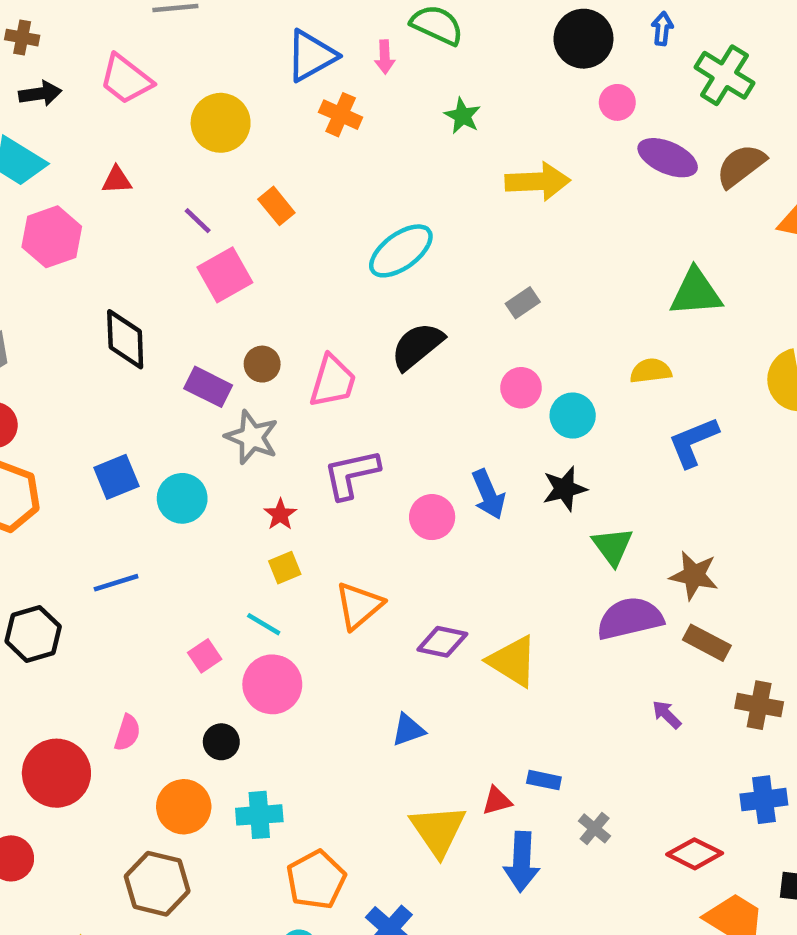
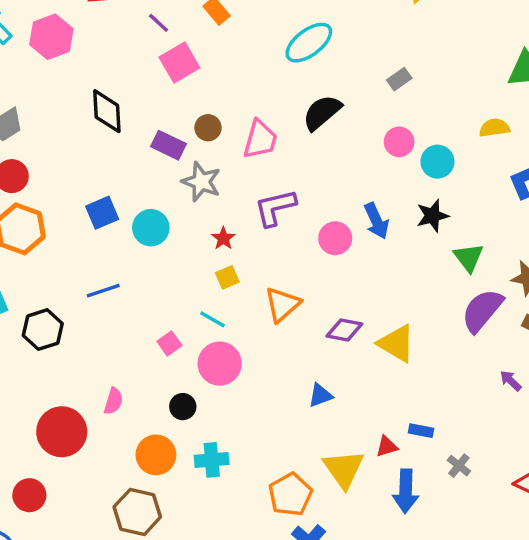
purple semicircle: (630, 618) -> (482, 310), turned -36
orange pentagon: (316, 880) -> (290, 494), moved

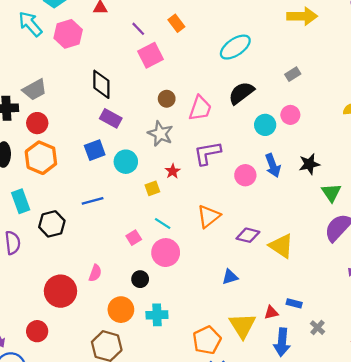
purple rectangle: (169, 145) -> (111, 118), moved
cyan circle: (437, 162) -> (265, 125), moved
yellow square: (227, 277) -> (152, 188), moved

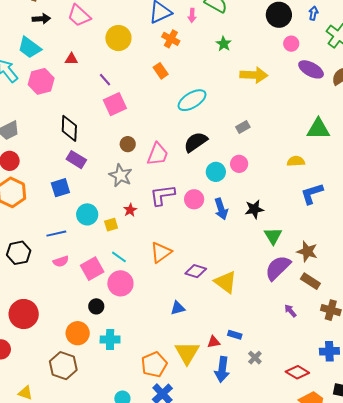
orange rectangle: (176, 23) -> (161, 71), moved
cyan circle: (126, 162) -> (87, 214), moved
pink circle: (245, 175) -> (194, 199), moved
pink square: (134, 238) -> (92, 269), size x1.6
pink semicircle: (95, 273) -> (61, 261), moved, turned 49

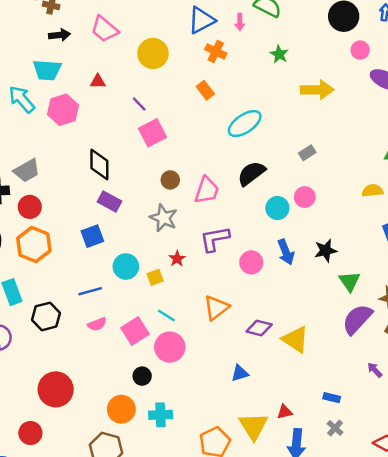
cyan trapezoid: (29, 47) -> (47, 70), turned -30
pink circle: (194, 199) -> (251, 262), moved
blue rectangle: (235, 335) -> (332, 398), moved

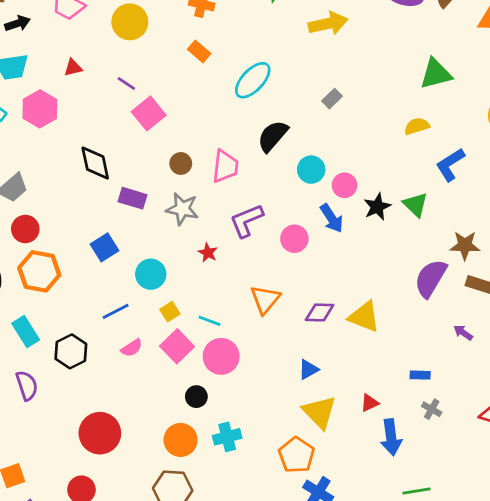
pink circle: (305, 197) -> (345, 185), moved
purple rectangle: (110, 201) -> (132, 198), moved
yellow square: (155, 277) -> (170, 312), moved
green triangle: (350, 281) -> (415, 205), moved
yellow triangle: (253, 426) -> (319, 412), moved

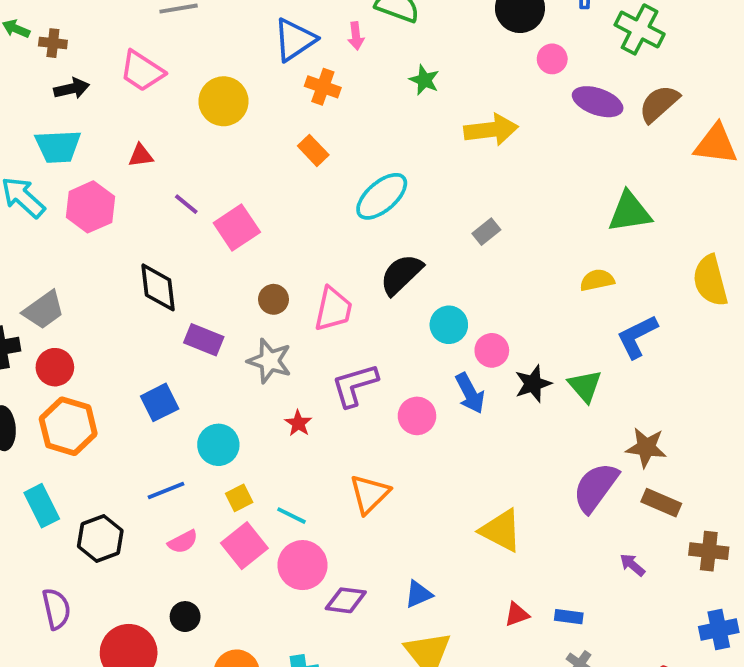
purple line: (126, 84) -> (186, 204), moved
purple diamond: (320, 312) -> (346, 600), moved
purple semicircle: (27, 386) -> (56, 609), moved
black circle: (196, 397) -> (185, 617), moved
red triangle: (370, 403) -> (517, 614), moved

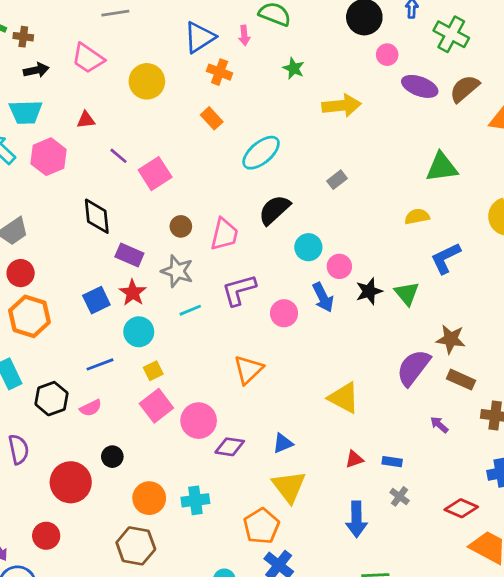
red star: (298, 423) -> (133, 293), moved, size x1.4
cyan line: (291, 516) -> (190, 310), moved, turned -50
pink semicircle: (183, 542) -> (91, 408), moved

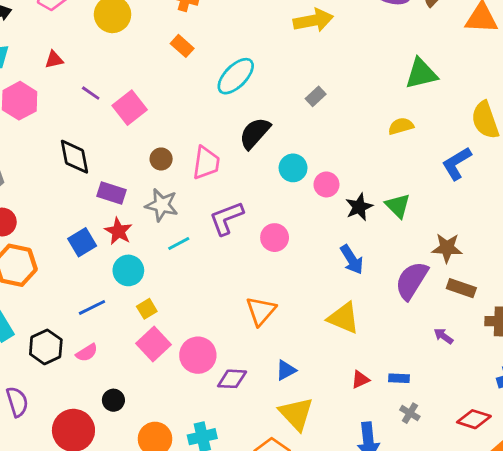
blue L-shape: (446, 258) -> (457, 163), moved
blue arrow: (323, 297) -> (352, 260), moved
orange triangle: (248, 370) -> (261, 311), moved

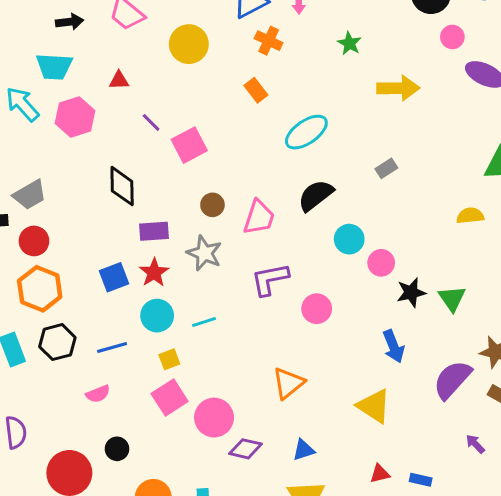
purple rectangle: (111, 193) -> (154, 231), turned -32
cyan line: (179, 243) -> (204, 322), moved
black hexagon: (46, 347) -> (57, 342), moved

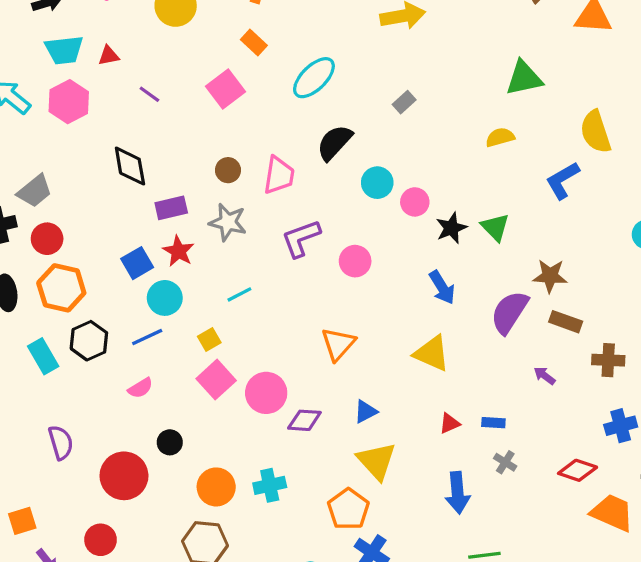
cyan trapezoid: (54, 67) -> (64, 50), moved
pink square: (189, 145) -> (225, 89), moved
cyan circle: (157, 316) -> (165, 298), moved

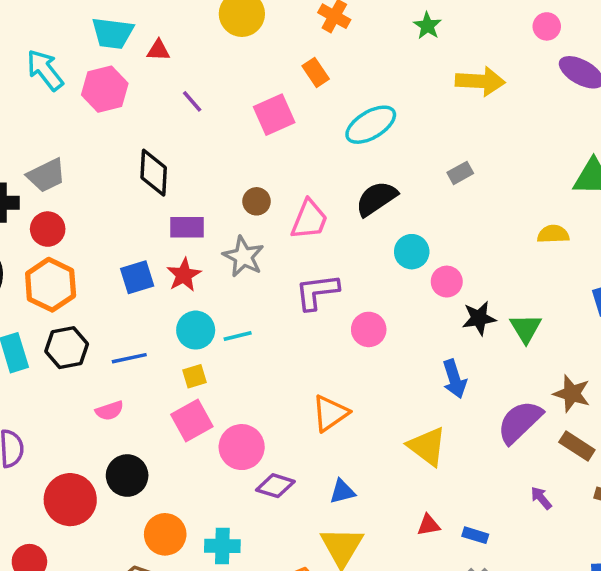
cyan circle: (165, 298) -> (196, 330), moved
black circle: (170, 442) -> (127, 476), size x1.5

